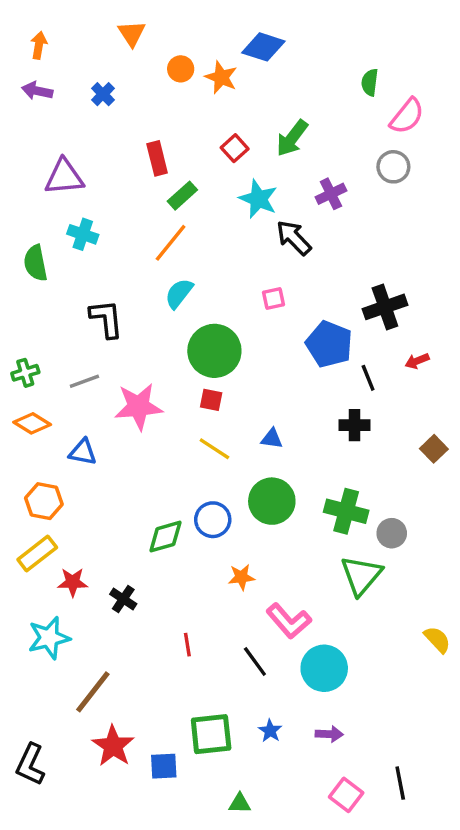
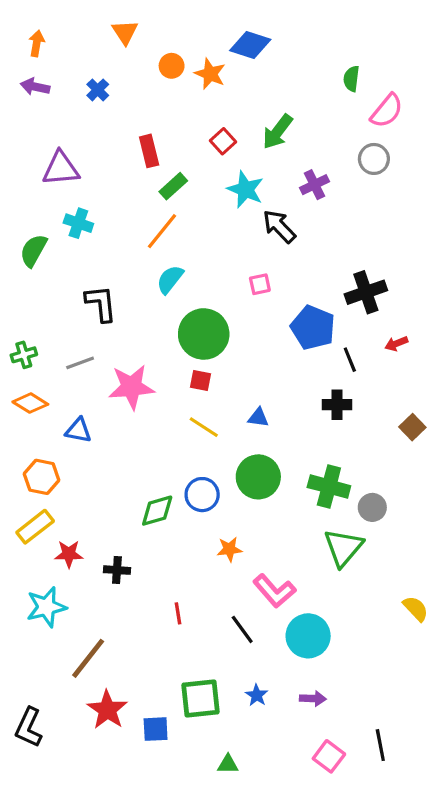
green semicircle: (35, 263) -> (33, 250), turned 40
black cross: (123, 599) -> (117, 570), turned -30

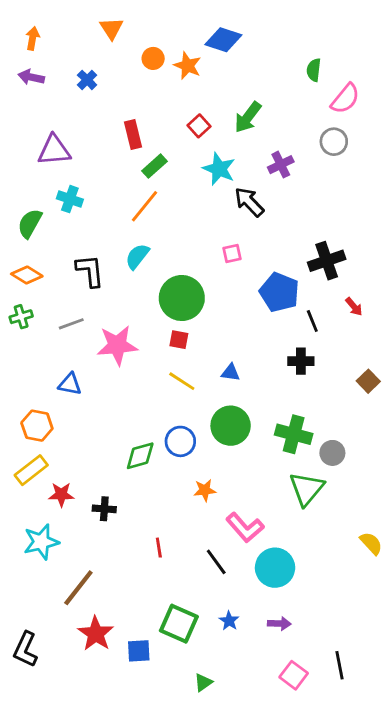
cyan semicircle: (170, 279) -> (137, 256), moved
red arrow: (396, 344) -> (354, 307), turned -108
orange diamond: (30, 403) -> (27, 275), moved
green square: (200, 698) -> (179, 624), turned 30
green triangle: (228, 764) -> (203, 682), turned -36

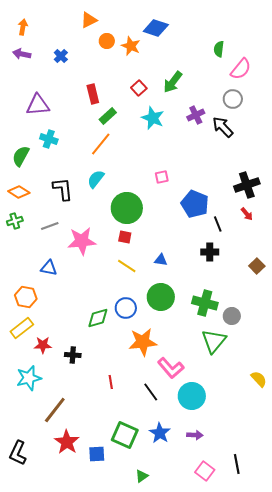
orange triangle: (111, 28) -> (89, 20), moved, turned 36
black arrow: (249, 202) -> (223, 127), moved
black cross: (327, 261) -> (247, 185), moved
orange star: (205, 490) -> (143, 342), size x1.8
blue star: (229, 621) -> (160, 433), size x1.5

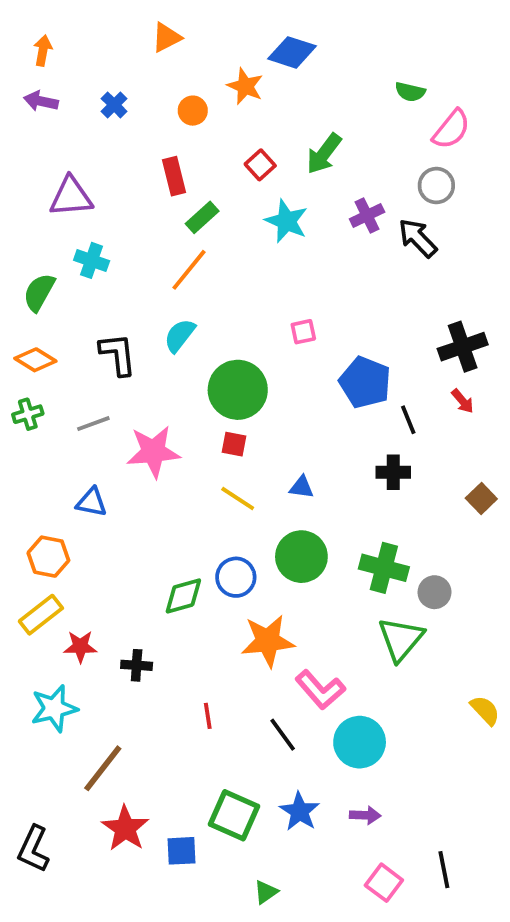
orange circle: (107, 41) -> (193, 111), moved
green semicircle: (219, 49) -> (410, 92), turned -84

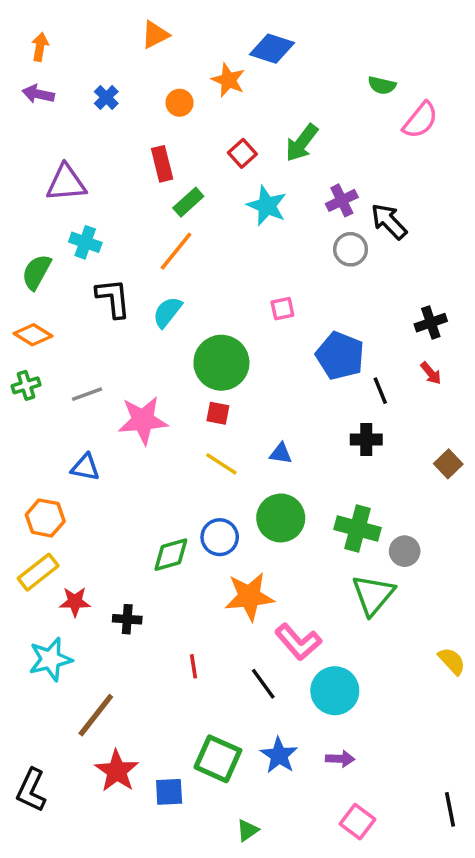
gray circle: (436, 186) -> (351, 249), moved
black cross: (463, 347) -> (431, 323), size x0.7
black L-shape: (118, 354) -> (113, 298), moved
black line: (444, 870) -> (450, 809), moved

